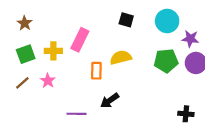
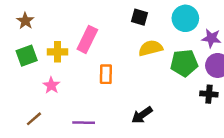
yellow semicircle: (121, 57) -> (151, 48), moved
brown line: (22, 83) -> (34, 119), moved
black arrow: (110, 101) -> (142, 115), moved
black cross: (186, 114) -> (209, 94), moved

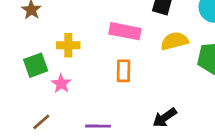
pink rectangle: (87, 39) -> (125, 31), moved, turned 75
green square: (27, 56) -> (36, 65), moved

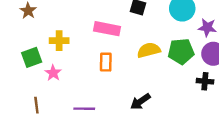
yellow semicircle: (175, 41) -> (149, 50), moved
brown line: (41, 122) -> (36, 105), turned -56

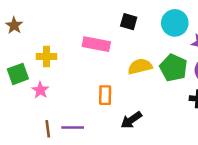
green pentagon: (181, 51) -> (174, 68), turned 30
orange rectangle: (106, 62) -> (105, 95), moved
brown line: (36, 105) -> (48, 129), moved

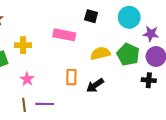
pink star: (40, 90) -> (27, 79), moved
black arrow: (131, 120) -> (95, 85), moved

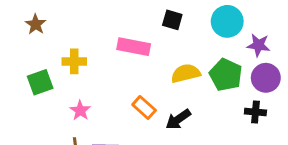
orange rectangle: (71, 77) -> (144, 108), turned -49

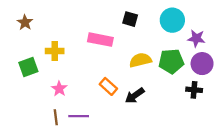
green pentagon: (226, 75) -> (171, 61), turned -30

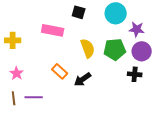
yellow semicircle: (140, 60) -> (88, 48), turned 84

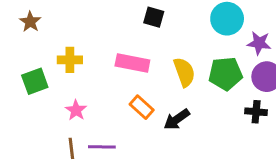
black square: (79, 12) -> (154, 17), moved
pink rectangle: (53, 30) -> (132, 63), moved

